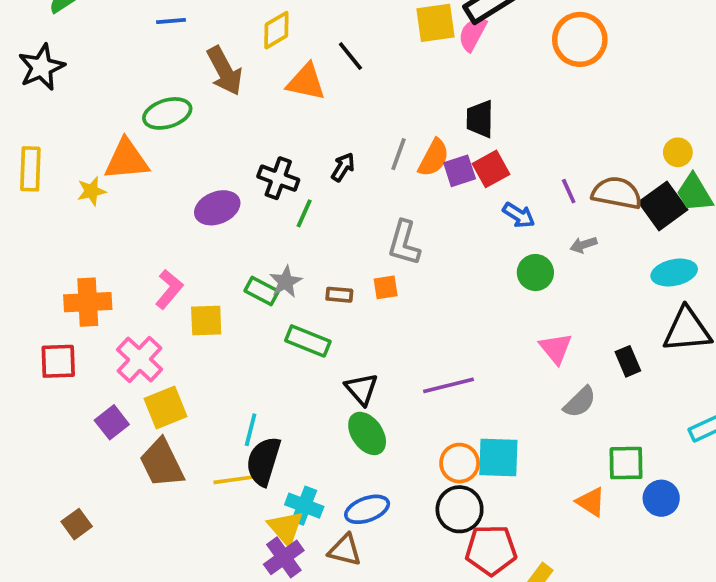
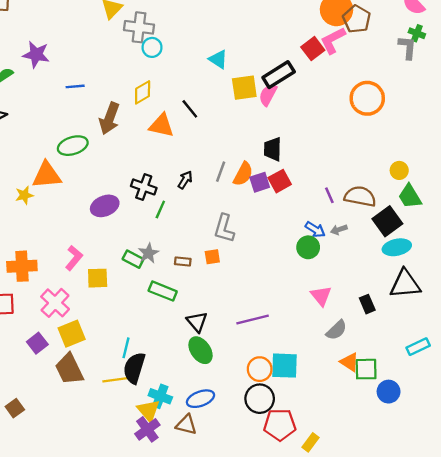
orange circle: (580, 39) -> (367, 98), moved
brown arrow: (225, 71) -> (109, 118), turned 48
black square: (663, 206) -> (387, 221), moved
blue arrow: (519, 215) -> (315, 230), moved
orange triangle: (591, 502) -> (350, 362), moved

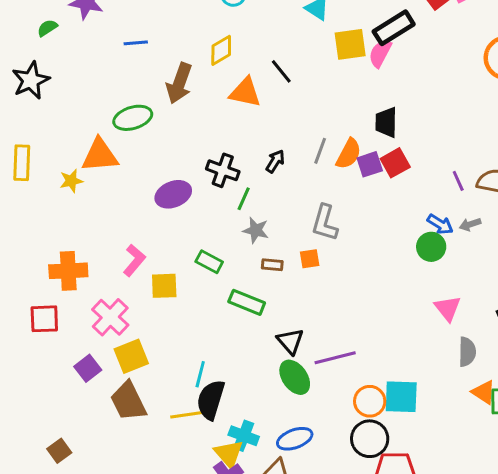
gray star: (148, 253) -> (256, 230), moved, turned -30
purple line: (253, 319) -> (335, 358), moved
gray semicircle: (337, 330) -> (467, 352), turned -45

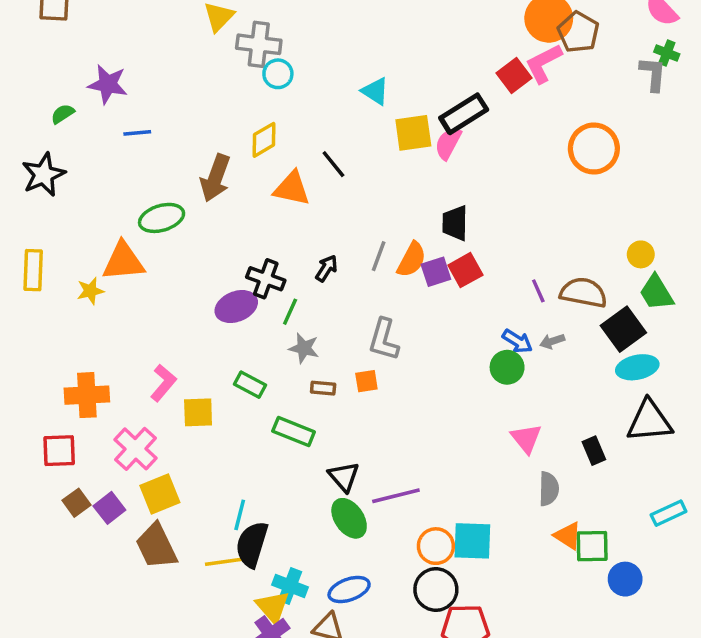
blue line: (136, 43) -> (137, 133), moved
purple ellipse: (173, 194) -> (236, 306), moved
brown square: (59, 451) -> (76, 503), moved

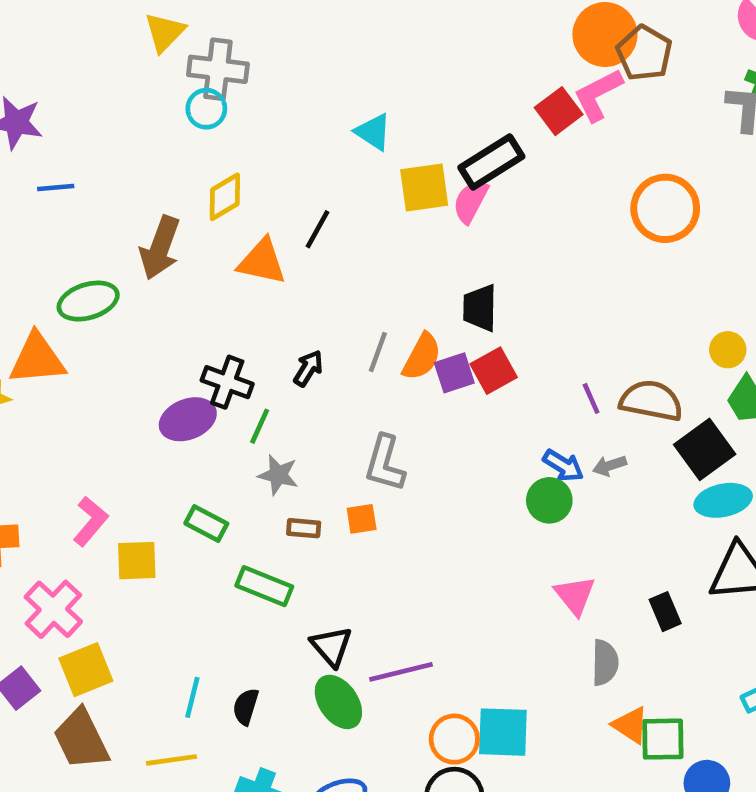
cyan circle: (278, 74) -> (206, 109), moved
black line: (333, 164) -> (318, 229), turned 68
black semicircle: (252, 544) -> (246, 707), moved, size x0.6

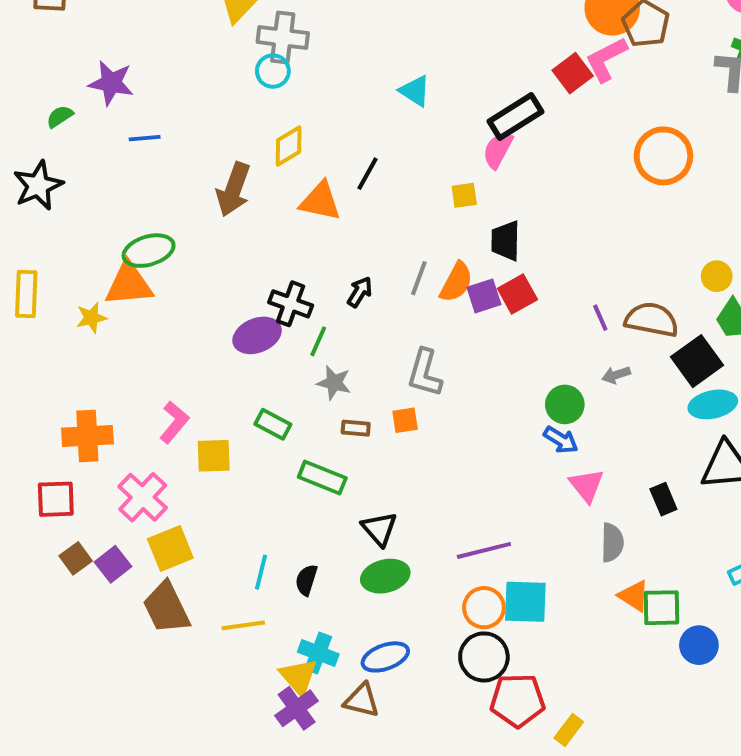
yellow square: (424, 187) -> (464, 195), moved, size x0.6
green ellipse: (88, 301) -> (149, 251), moved
blue arrow: (563, 466) -> (561, 440), moved
purple line: (401, 672) -> (484, 550), moved
green ellipse: (338, 702) -> (385, 576), turned -69

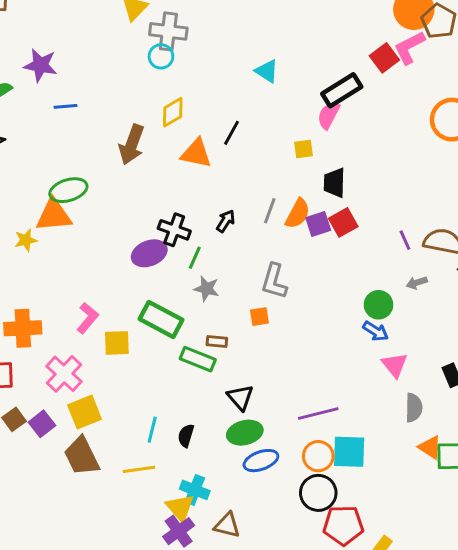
green rectangle: (273, 424) -> (161, 319), size x1.6
brown rectangle: (356, 428) -> (217, 342), moved
blue ellipse: (385, 657) -> (261, 461), moved

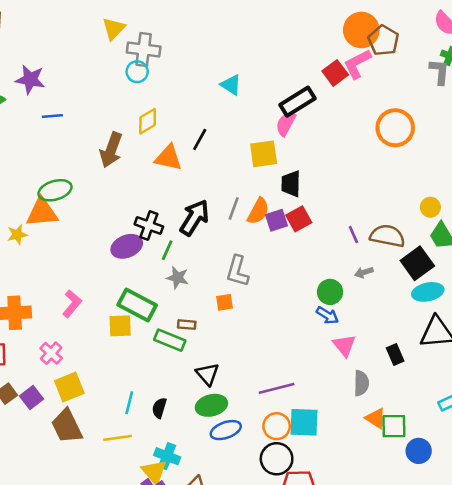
yellow square: (304, 149) -> (264, 154), size x1.6
black arrow: (226, 221) -> (194, 218), size x1.8
yellow square: (117, 343) -> (120, 326), moved
pink cross: (64, 374) -> (51, 353), size x0.7

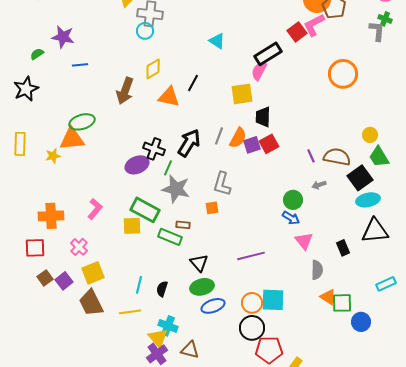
gray star: (178, 278) -> (176, 189), size x1.6
purple line: (277, 388) -> (251, 256), moved

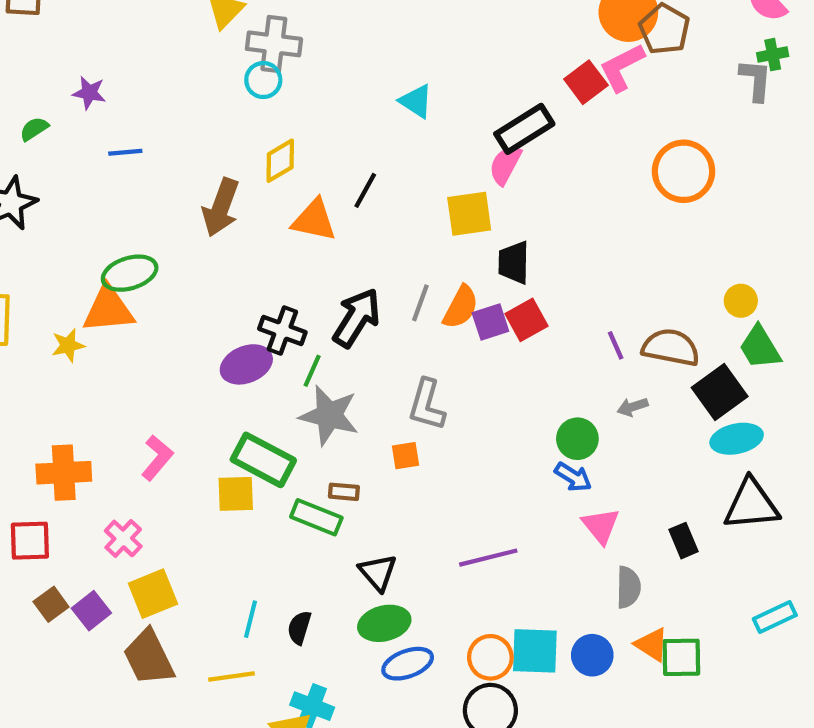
green cross: (385, 19) -> (773, 55), turned -32
purple star: (63, 37) -> (89, 93), size x0.7
blue circle: (361, 322) -> (592, 655), moved

